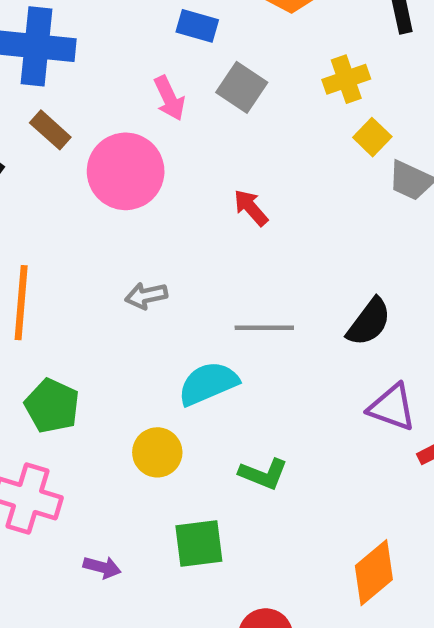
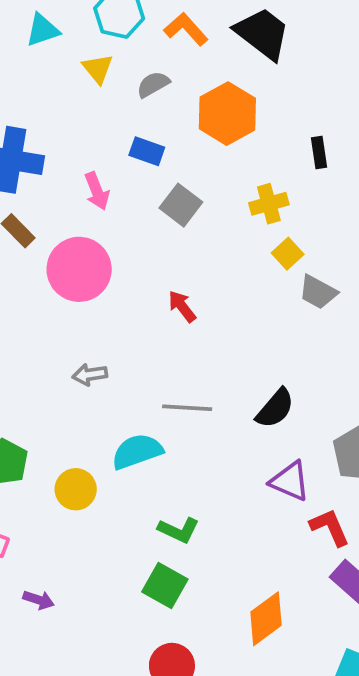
pink arrow: (169, 98) -> (97, 191), moved
yellow circle: (157, 452) -> (76, 489), moved
green square: (199, 544) -> (165, 585), moved, turned 33

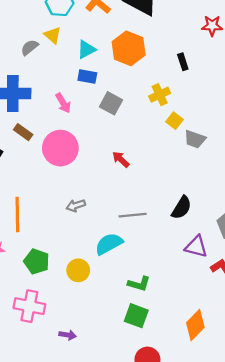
cyan triangle: (43, 30) -> (86, 49), moved
gray semicircle: (153, 84) -> (30, 47), moved

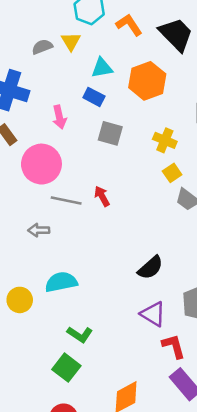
yellow cross: (160, 95) -> (165, 140), turned 30
gray square: (111, 103) -> (110, 133), turned -30
gray line: (133, 215) -> (66, 200), moved

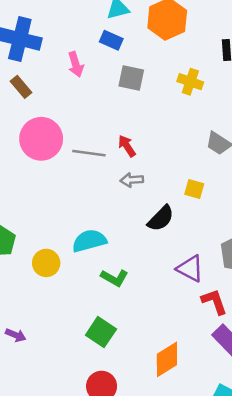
pink circle: (41, 164) -> (41, 139), moved
yellow square: (172, 173) -> (194, 189), moved, turned -36
gray arrow: (39, 230) -> (132, 180), moved
black semicircle: (150, 268) -> (161, 218), moved
green L-shape: (80, 334) -> (115, 278), moved

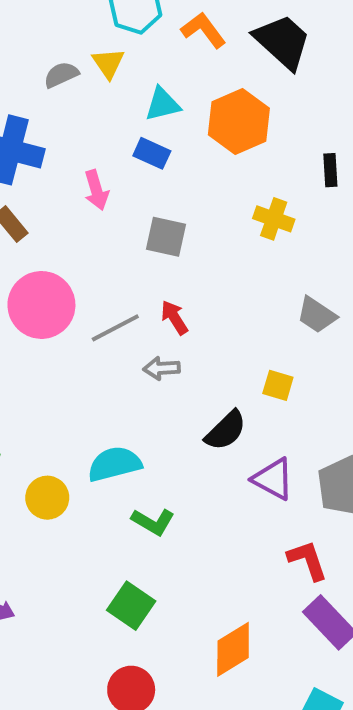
gray square: (131, 78) -> (166, 237), moved
gray line: (89, 153) -> (115, 328), turned -36
gray arrow: (132, 180) -> (162, 368), moved
purple triangle: (190, 269) -> (273, 479), moved

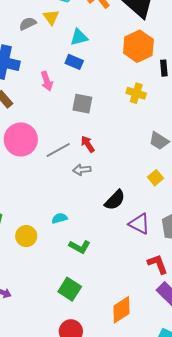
orange hexagon: (239, 122) -> (138, 46), moved
yellow square: (278, 385) -> (155, 178), moved, turned 35
cyan semicircle: (114, 464) -> (60, 218), size x0.6

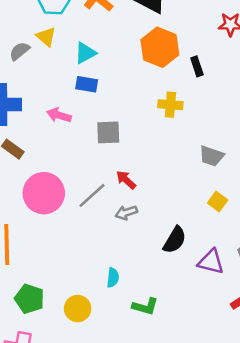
pink arrow: (47, 81) -> (59, 115), turned 138
cyan semicircle: (60, 218) -> (113, 278), turned 126

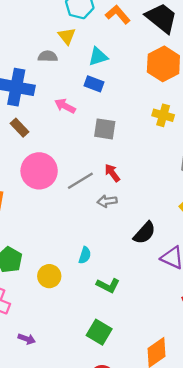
gray semicircle: (20, 51) -> (48, 56), moved, turned 30

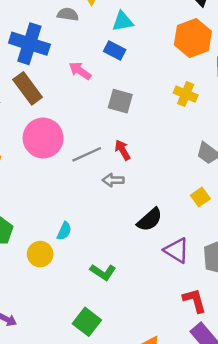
brown rectangle: (20, 128) -> (28, 88), size x1.5
cyan semicircle: (85, 255) -> (64, 231), moved

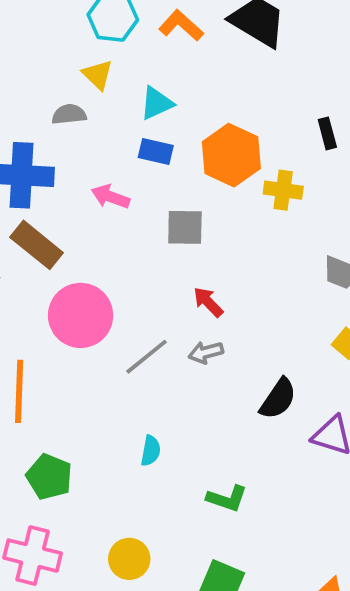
orange hexagon: (193, 38) -> (231, 155), moved
gray line: (87, 154) -> (147, 357), moved
yellow circle: (40, 254) -> (129, 559), moved

